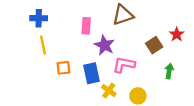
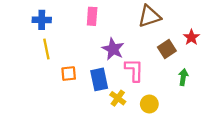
brown triangle: (123, 15) -> (149, 16), moved
pink rectangle: (86, 26) -> (92, 16), moved
pink L-shape: (124, 65) -> (134, 70), turned 80

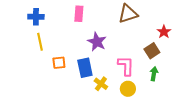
brown square: (167, 49) -> (152, 51), moved
pink L-shape: (134, 70) -> (126, 66), moved
green arrow: (183, 77) -> (154, 74), moved

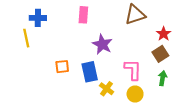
red star: (164, 32) -> (164, 34), moved
yellow line: (40, 42) -> (26, 38), moved

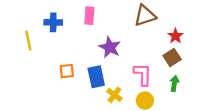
blue cross: (38, 18) -> (53, 22), moved

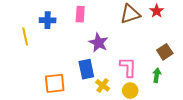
red star: (175, 36) -> (157, 11), moved
brown square: (172, 57) -> (165, 52), moved
orange square: (67, 71) -> (55, 83), moved, size x1.5

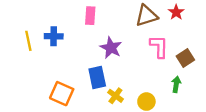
blue cross: (48, 20) -> (54, 36), moved
pink L-shape: (128, 67) -> (159, 47), moved
orange square: (55, 83) -> (62, 94), turned 30

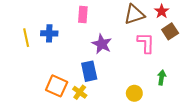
brown square: (185, 58) -> (170, 31), moved
yellow cross: (115, 96) -> (80, 92), moved

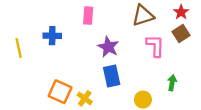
red star: (162, 11) -> (181, 12), moved
yellow line: (26, 38) -> (19, 48), moved
blue rectangle: (89, 71) -> (112, 76), moved

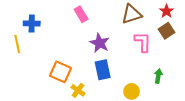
pink rectangle: (88, 16) -> (81, 14), turned -35
blue cross: (52, 36) -> (32, 23), moved
orange square: (60, 92) -> (61, 72), moved

